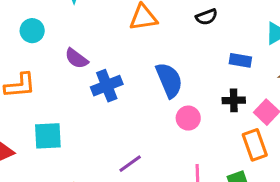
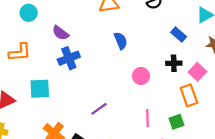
blue rectangle: (240, 60) -> (179, 34), turned 32
blue semicircle: (169, 80) -> (121, 41), moved, size x0.7
blue cross: (107, 86) -> (69, 58), moved

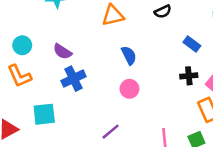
cyan circle: (29, 13) -> (22, 45), moved
orange L-shape: (20, 52) -> (19, 76), turned 75
pink circle: (141, 76) -> (129, 89), moved

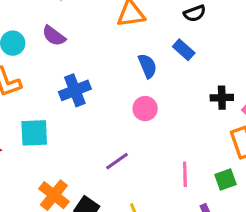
blue rectangle: (192, 44) -> (184, 50), moved
purple semicircle: (62, 52) -> (54, 36), moved

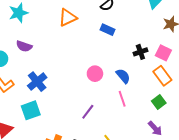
blue semicircle: (148, 66) -> (123, 76), moved
blue cross: (75, 90) -> (37, 82), moved
pink line: (185, 174) -> (122, 99), moved

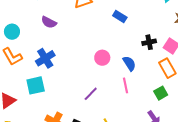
purple semicircle: (24, 46) -> (49, 22), moved

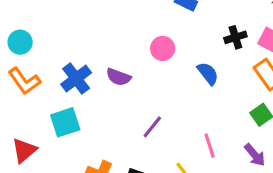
purple semicircle: (49, 22) -> (118, 77), moved
pink circle: (102, 58) -> (163, 48), moved
pink line: (126, 85) -> (210, 146), moved

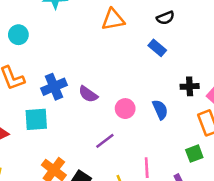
cyan circle: (20, 42) -> (18, 35), moved
pink circle: (163, 48) -> (125, 109), moved

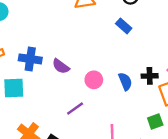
black cross: (190, 86) -> (150, 76), moved
blue cross: (54, 87) -> (30, 59), turned 30

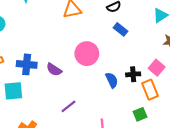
blue rectangle: (124, 26) -> (121, 29), moved
pink circle: (94, 80) -> (87, 54), moved, size x1.5

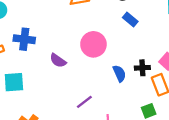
blue cross: (27, 64) -> (24, 39), moved
purple line: (68, 106) -> (84, 102), moved

